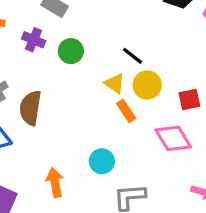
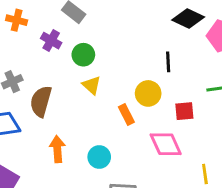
black line: (133, 56) -> (168, 62), moved, turned 42
yellow triangle: (115, 83) -> (92, 85), moved
orange arrow: (55, 182) -> (57, 149), moved

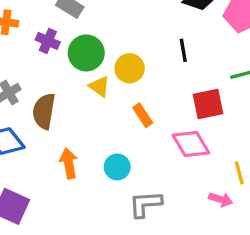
green circle: (83, 55) -> (86, 53), size x1.4
yellow circle: (148, 93) -> (130, 68), moved
red square: (184, 111) -> (208, 104), size x1.4

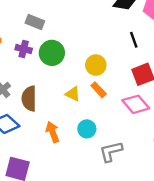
black line: (183, 50) -> (134, 40), moved
yellow circle: (130, 68) -> (96, 65), moved
yellow triangle: (99, 86) -> (73, 94), moved

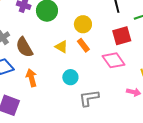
brown semicircle: (29, 99) -> (24, 47), turned -35
orange arrow: (53, 132) -> (31, 78), moved

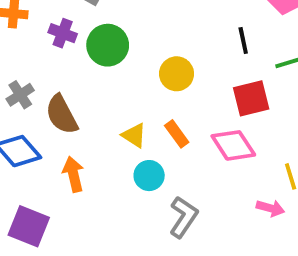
orange rectangle: (83, 45) -> (177, 134), moved
yellow triangle: (61, 47) -> (134, 135), moved
gray L-shape: (89, 98) -> (183, 217), turned 130

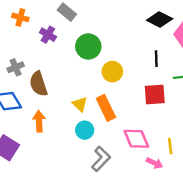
green circle: (108, 45) -> (88, 46), moved
orange rectangle: (177, 134) -> (106, 108), size x1.5
pink diamond: (233, 145) -> (136, 139), moved

